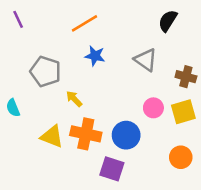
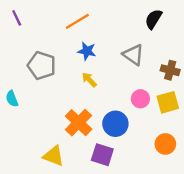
yellow arrow: (74, 99) -> (89, 80), moved
orange cross: (86, 134) -> (79, 123), turned 32
yellow triangle: (52, 136) -> (54, 156), moved

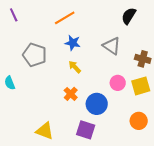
orange cross: (79, 123) -> (71, 94), moved, size x0.6

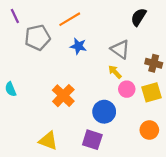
gray pentagon: (35, 55) -> (37, 38), moved, turned -30
yellow arrow: (75, 67) -> (115, 72), moved
orange cross: (71, 94) -> (63, 96), moved, size x1.5

